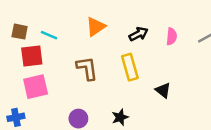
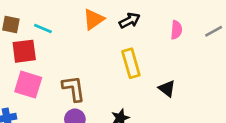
black arrow: (138, 34) -> (130, 21), moved
brown L-shape: (87, 68) -> (74, 89), moved
pink square: (36, 87) -> (28, 85), turned 30

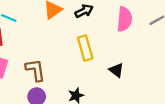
pink semicircle: (176, 30) -> (124, 19), size x1.5

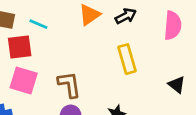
black triangle: (116, 70) -> (177, 85), moved

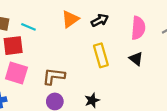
brown L-shape: (69, 85) -> (54, 76), turned -75
black triangle: (177, 85) -> (136, 59), moved

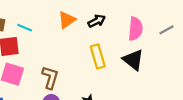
black triangle: (136, 59) -> (133, 60), size x1.5
brown L-shape: (54, 76) -> (50, 77), turned 100

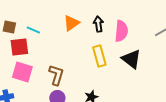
black arrow: (97, 21) -> (98, 24), turned -70
pink semicircle: (135, 29) -> (121, 31), moved

